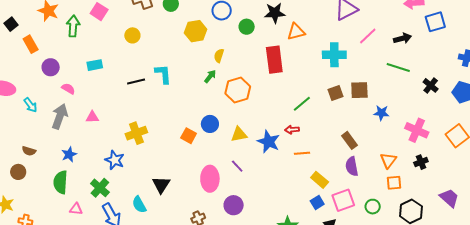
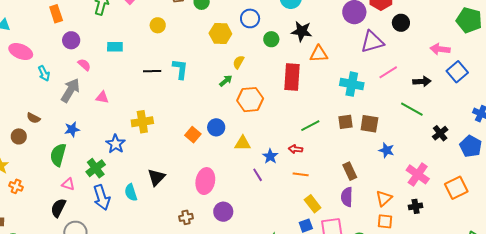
blue square: (435, 22) -> (457, 72), turned -35
blue star: (269, 142) -> (270, 156), size x0.7
purple line: (237, 166) -> (258, 175), moved

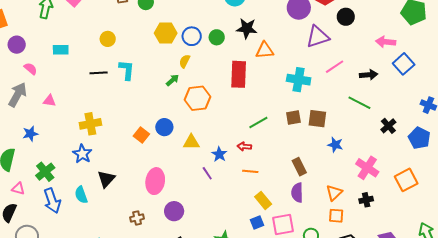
blue circle: (250, 18) -> (192, 36), moved
yellow circle: (158, 25) -> (108, 39), moved
blue star: (72, 129) -> (30, 134), moved
blue star: (116, 144) -> (82, 154), moved

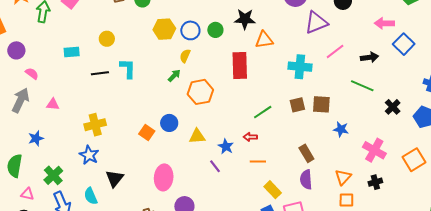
cyan rectangle: (61, 50) -> (72, 52), moved

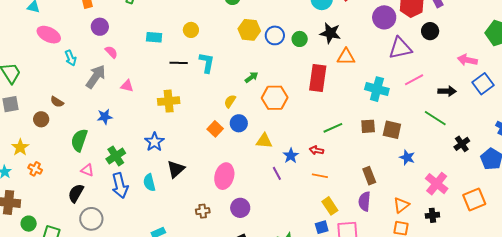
yellow semicircle: (185, 56) -> (230, 101), moved
yellow cross: (95, 125) -> (169, 101), moved

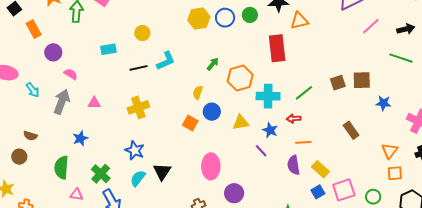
cyan L-shape: (207, 63) -> (166, 61), turned 70
cyan cross: (377, 89) -> (268, 96), moved
cyan semicircle: (149, 183) -> (138, 178), moved, turned 66
purple semicircle: (365, 201) -> (294, 165), moved

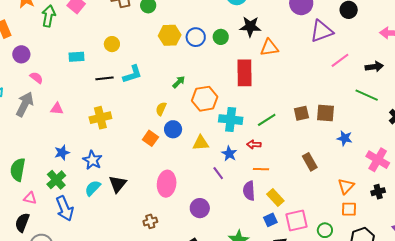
blue star: (80, 138) -> (62, 153), moved
purple circle: (234, 193) -> (200, 208), moved

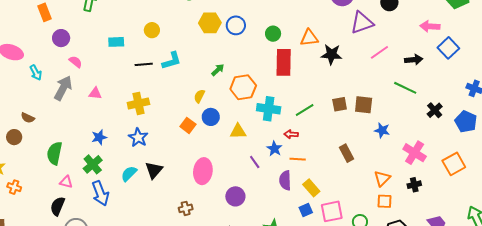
black star: (250, 27) -> (331, 54), moved
green circle: (221, 37) -> (273, 34), moved
blue star: (229, 154) -> (274, 149), moved
blue star: (92, 160) -> (138, 137), moved

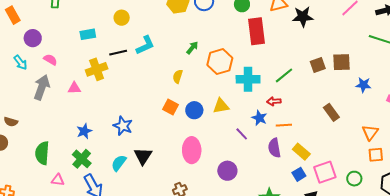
cyan arrow: (36, 73) -> (20, 62), moved
yellow cross: (138, 103) -> (97, 69), moved
blue circle: (211, 117) -> (194, 110), moved

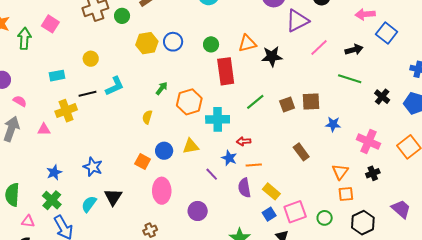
green line: (284, 75) -> (255, 102), moved
orange square: (171, 107) -> (143, 161), moved

